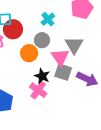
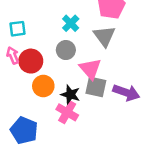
red circle: (13, 29) -> (31, 61), moved
gray triangle: (74, 45) -> (104, 36), moved
orange circle: (29, 53) -> (43, 86), moved

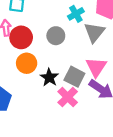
cyan cross: (71, 23) -> (76, 14), moved
pink triangle: (90, 69) -> (96, 67), moved
pink cross: (67, 112) -> (68, 97), moved

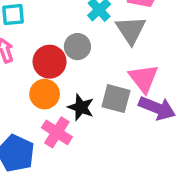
red circle: (21, 37) -> (50, 62), moved
pink cross: (68, 97) -> (57, 132), moved

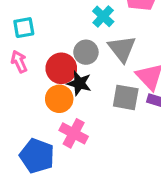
gray triangle: (131, 30) -> (122, 49), moved
black star: (81, 107) -> (79, 83), moved

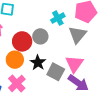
gray triangle: (122, 49) -> (77, 35), moved
black star: (79, 83) -> (38, 63), moved

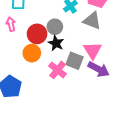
gray triangle: (77, 35) -> (92, 21), turned -42
black star: (38, 63) -> (56, 43), moved
pink cross: (17, 83) -> (58, 70), moved

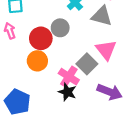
black star: (56, 43) -> (67, 92), moved
gray square: (74, 61) -> (87, 64), turned 30
purple arrow: (99, 69) -> (110, 92), moved

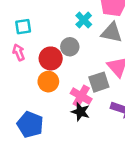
gray square: (87, 64) -> (99, 82), turned 30

